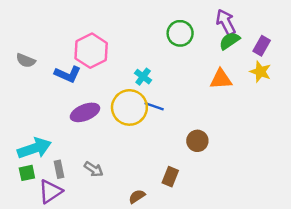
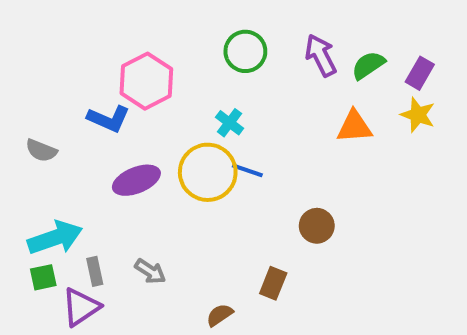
purple arrow: (226, 22) -> (321, 55), moved
green circle: (180, 33) -> (245, 51), moved
gray semicircle: (26, 61) -> (41, 150), moved

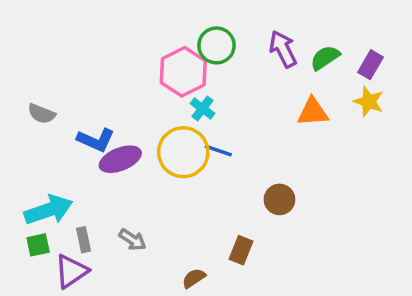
pink hexagon: (146, 81) -> (183, 72), moved
blue L-shape: (109, 119) -> (96, 140), moved
gray semicircle: (41, 150) -> (42, 114), moved

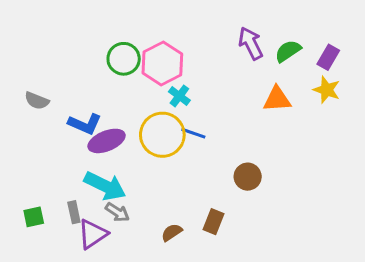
green circle: (216, 45) -> (124, 59), moved
cyan arrow: (49, 210) -> (105, 186), moved, turned 45
purple triangle: (71, 271) -> (93, 234), moved
brown semicircle: (194, 278) -> (172, 232), moved

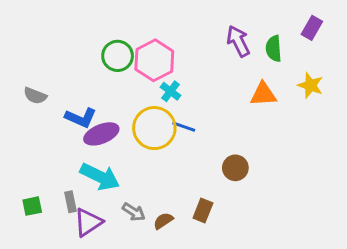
green semicircle: (288, 51) -> (274, 49), turned -60
purple rectangle: (328, 57) -> (312, 28), moved
gray arrow: (117, 212) -> (134, 212), moved

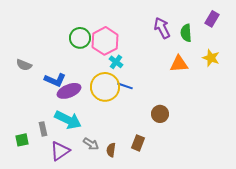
gray rectangle: (70, 202) -> (43, 129), moved
brown semicircle: (163, 221) -> (111, 150), turned -48

